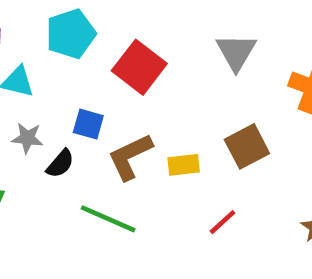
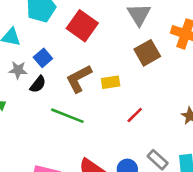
blue square: (88, 124) -> (43, 58), moved, turned 36
brown square: (247, 146) -> (147, 53), moved

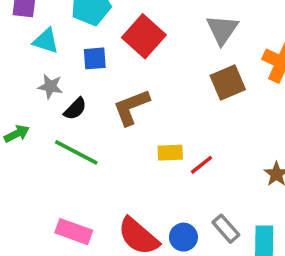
blue square: (43, 58) -> (95, 58), moved, turned 30
yellow rectangle: (111, 82) -> (170, 153), moved
green line: (67, 116) -> (76, 152), moved

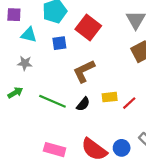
gray star: (50, 86) -> (25, 63), moved
black semicircle: (75, 109) -> (83, 104), moved

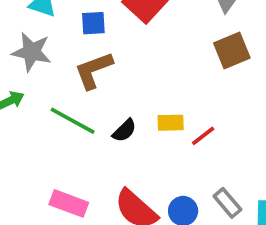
gray star: (25, 63) -> (32, 52), size x1.5
brown L-shape: (84, 71) -> (94, 70), moved

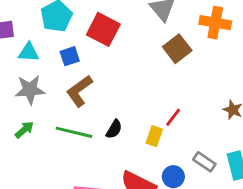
yellow rectangle: (171, 123) -> (154, 136), moved, turned -54

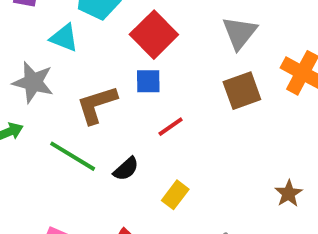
cyan triangle: (29, 52) -> (64, 38), moved
blue square: (70, 56) -> (148, 81), moved
red line: (173, 117) -> (171, 127), moved

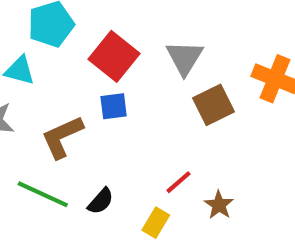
gray triangle: (240, 33) -> (185, 58), moved
red line: (171, 127) -> (178, 182), moved
brown star: (289, 194) -> (219, 205), moved

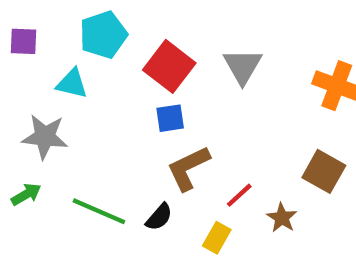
brown square: (213, 105) -> (324, 171), moved, turned -33
brown L-shape: (62, 137) -> (188, 168), moved

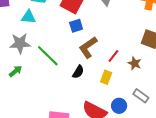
green line: (99, 211) -> (48, 56), moved, turned 30

